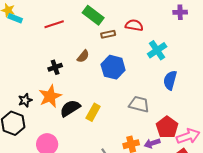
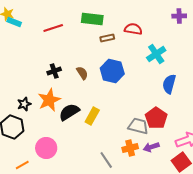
green rectangle: (93, 15) -> (92, 19), turned -30
brown semicircle: (83, 56) -> (82, 73), moved, turned -72
gray trapezoid: (139, 104) -> (138, 126), moved
red pentagon: (167, 127) -> (156, 118), moved

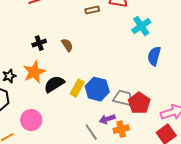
blue hexagon: (112, 71) -> (97, 89), moved
red pentagon: (156, 118) -> (139, 103), moved
purple arrow: (151, 147) -> (107, 119), moved
orange cross: (130, 148) -> (121, 129), moved

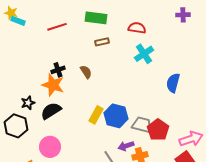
brown rectangle: (92, 10) -> (102, 42), moved
cyan cross: (141, 26) -> (144, 54), moved
orange star: (34, 72) -> (53, 85), moved, turned -30
black semicircle: (54, 84) -> (51, 111), moved

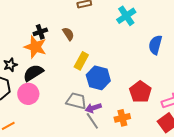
yellow rectangle: (96, 115) -> (81, 61), moved
gray trapezoid: (142, 125) -> (76, 101), moved
purple arrow: (126, 146) -> (93, 108), moved
pink circle: (50, 147) -> (28, 94), moved

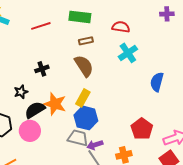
brown semicircle: (68, 34) -> (84, 66), moved, size x1.6
orange star: (35, 47) -> (55, 104), moved
black star: (10, 65) -> (21, 92), moved
blue hexagon: (98, 78) -> (86, 118), moved

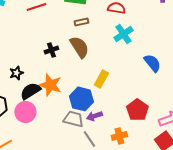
black cross: (42, 69) -> (51, 50), moved
blue semicircle: (157, 82) -> (152, 63), turned 126
yellow rectangle: (83, 98) -> (101, 79), moved
purple arrow: (95, 145) -> (94, 116), moved

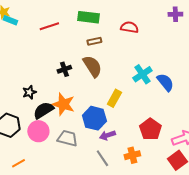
cyan cross: (123, 34) -> (142, 74), moved
gray trapezoid: (73, 119) -> (67, 138), moved

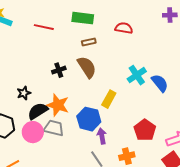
red line: (49, 26) -> (44, 27), turned 30
purple arrow: (107, 135) -> (102, 136), turned 98
gray trapezoid: (67, 138) -> (54, 128), moved

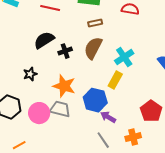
brown semicircle: (87, 67) -> (93, 48), turned -120
cyan cross: (137, 75) -> (124, 57), moved
black semicircle: (38, 111) -> (44, 40), moved
purple arrow: (102, 136) -> (108, 117), turned -49

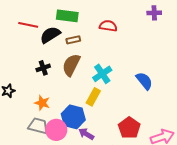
black semicircle: (44, 40) -> (50, 35), moved
orange star: (64, 86) -> (42, 103), size x0.7
pink circle: (39, 113) -> (56, 130), moved

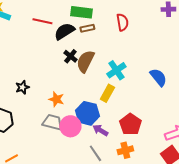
red semicircle: (108, 26) -> (122, 22), turned 72
brown rectangle: (73, 40) -> (87, 28), moved
black cross: (43, 68) -> (70, 56), moved, turned -32
red pentagon: (129, 128) -> (130, 124), moved

